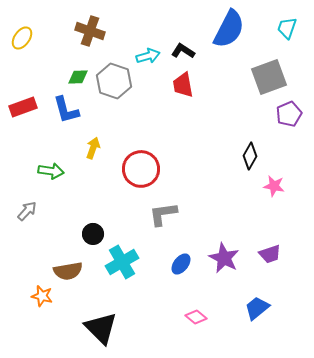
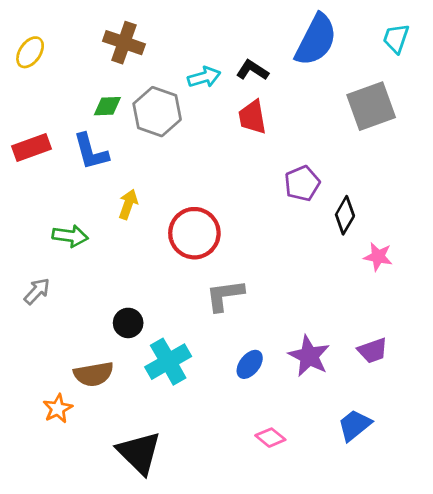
purple pentagon: (289, 114) -> (302, 183), moved
orange star: (42, 296) -> (58, 409), turned 30

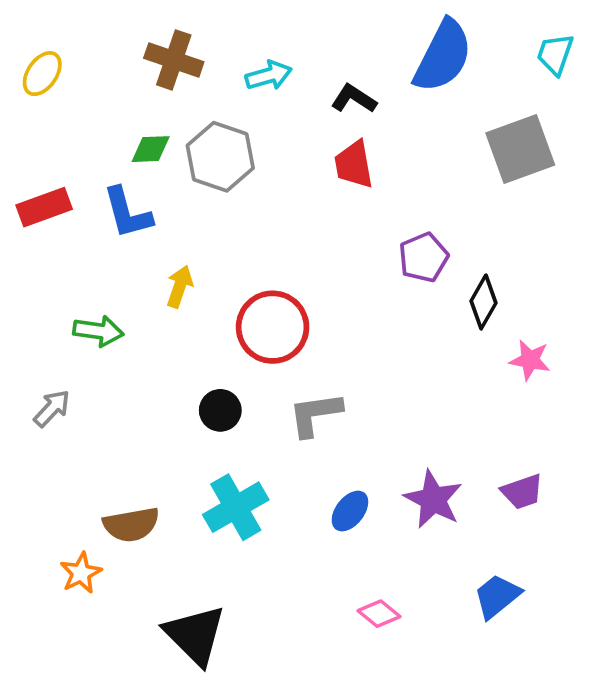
cyan arrow: (204, 77) -> (269, 75), moved
black circle: (128, 323) -> (220, 410), moved

